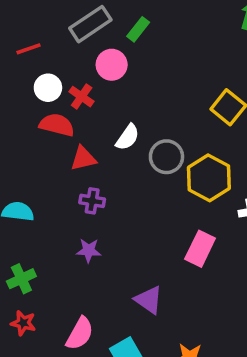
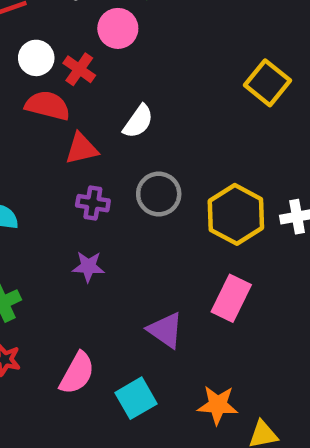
gray circle: (166, 157) -> (159, 194), moved
yellow hexagon: (209, 178) -> (236, 214), moved
pink rectangle: (200, 249) -> (231, 298), moved

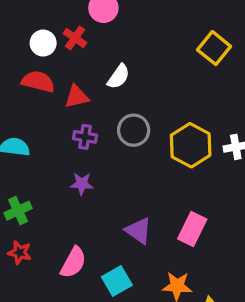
white circle: (36, 58) -> (43, 43), moved
red semicircle: (48, 106) -> (38, 82), moved
pink rectangle: (231, 298) -> (192, 229), moved

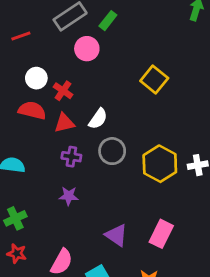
red cross: (75, 38) -> (63, 91), moved
yellow square: (214, 48) -> (154, 80), moved
white semicircle: (119, 77) -> (98, 119), moved

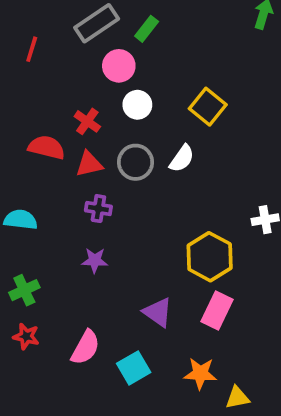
red line: (21, 36) -> (32, 49), turned -54
white circle: (36, 78) -> (137, 105), moved
white semicircle: (98, 119) -> (182, 159), moved
gray circle: (112, 151) -> (135, 162), moved
yellow hexagon: (160, 164) -> (210, 257), moved

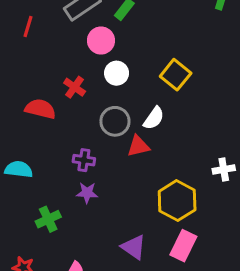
red triangle: (89, 164) -> (138, 146), moved
purple star: (95, 260) -> (87, 193), moved
green cross: (24, 290) -> (48, 219), moved

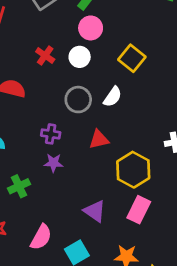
pink circle: (101, 41) -> (91, 28), moved
red cross: (75, 87) -> (45, 55), moved
red triangle: (138, 146) -> (99, 139), moved

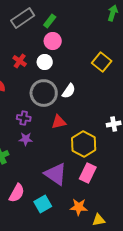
yellow square: (132, 58) -> (102, 62), moved
gray circle: (78, 100) -> (44, 93), size x1.4
purple triangle: (95, 211) -> (56, 174), size x1.4

